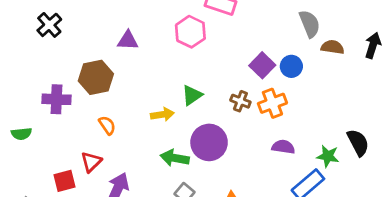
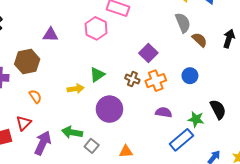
brown semicircle: (333, 47) -> (200, 40), turned 35
blue circle: (291, 66) -> (190, 76), moved
green arrow: (175, 158) -> (72, 132), moved

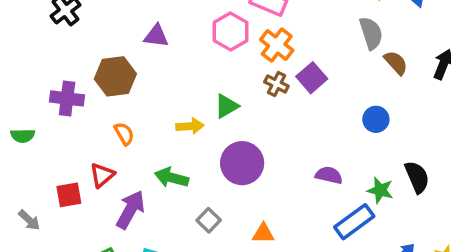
brown cross: (132, 79) -> (276, 84), moved
orange cross: (156, 81) -> (277, 45), moved, turned -36
green arrow: (72, 132) -> (172, 178), moved

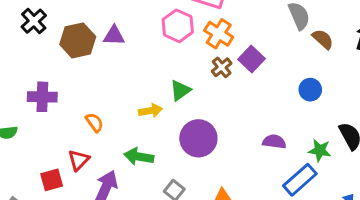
brown hexagon: (115, 76) -> (78, 40), moved
brown cross: (276, 84) -> (222, 67), turned 30

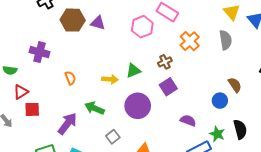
orange cross: (219, 34) -> (190, 41), moved
brown semicircle: (323, 39) -> (235, 85), moved
purple square: (252, 59) -> (168, 87), moved
blue circle: (310, 90) -> (220, 101), moved
red triangle: (79, 160) -> (21, 92), moved

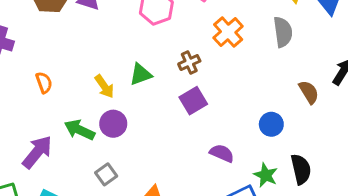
yellow arrow: (110, 79) -> (104, 86), turned 49
brown semicircle: (235, 85) -> (309, 92), moved
purple circle: (138, 106) -> (113, 124), moved, size x0.7

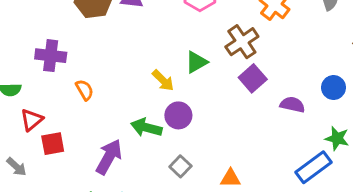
brown cross: (189, 62) -> (242, 42), size x1.5
orange semicircle: (44, 83) -> (85, 90), moved
purple semicircle: (222, 153) -> (292, 105), moved

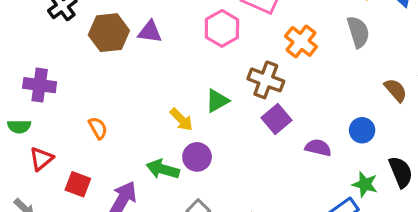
brown cross: (242, 42) -> (266, 80), turned -36
purple cross: (51, 56) -> (40, 85), moved
red square: (53, 144) -> (78, 184), moved, turned 30

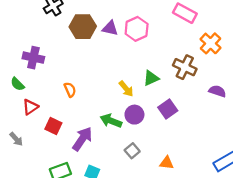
pink hexagon: (222, 28) -> (137, 29), moved
purple square: (277, 119) -> (168, 109), moved
green semicircle: (19, 127) -> (17, 84), turned 40
purple semicircle: (318, 148) -> (217, 91), moved

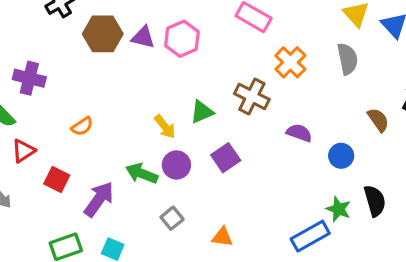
orange semicircle: (70, 90) -> (82, 126), turned 80

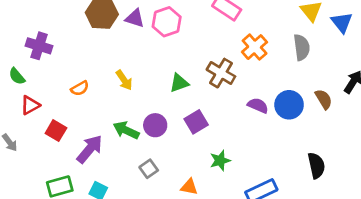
yellow arrow: (165, 127) -> (124, 80), moved
blue circle: (341, 156) -> (289, 105), moved, size x1.4
green star: (338, 209) -> (220, 161), moved, turned 30

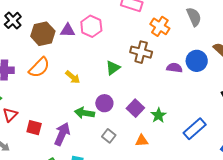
orange semicircle: (80, 88) -> (39, 67), moved, size x1.6
purple square: (196, 122) -> (135, 108), moved

